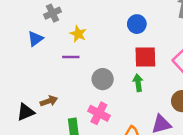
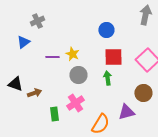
yellow star: (78, 34) -> (72, 54), moved
black triangle: (26, 112) -> (15, 84), moved, turned 42
pink cross: (99, 113) -> (75, 103), turned 30

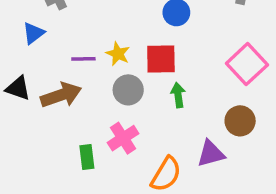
red square: (113, 57) -> (161, 59), moved
black triangle: (15, 84) -> (18, 88), moved
brown arrow: (34, 93) -> (61, 95), moved, size x1.6

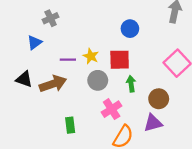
brown circle: (240, 121) -> (159, 99), moved
pink cross: (123, 138) -> (112, 109), moved

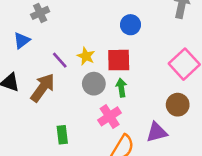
purple line: (68, 60) -> (60, 60), turned 49
brown arrow: (53, 84) -> (43, 88), turned -35
green arrow: (131, 84) -> (121, 88), moved
brown circle: (159, 99) -> (178, 105), moved

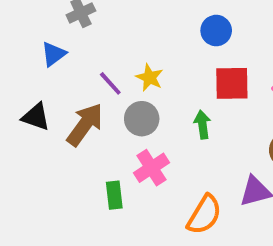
red square: (119, 60) -> (232, 83), moved
gray circle: (94, 84) -> (142, 119), moved
pink cross: (110, 116) -> (151, 168), moved

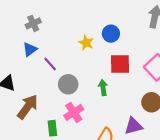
blue triangle: (53, 54) -> (30, 49), moved
yellow star: (150, 78) -> (86, 43), moved
brown arrow: (85, 125) -> (28, 107), moved

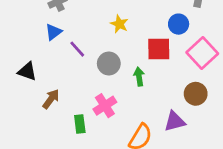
blue circle: (111, 34) -> (179, 24), moved
gray circle: (68, 84) -> (109, 63), moved
brown arrow: (28, 107) -> (51, 99), size x0.7

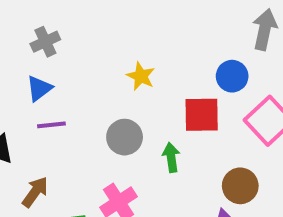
purple line: (77, 49) -> (51, 125), moved, turned -54
brown circle: (196, 94) -> (240, 186), moved

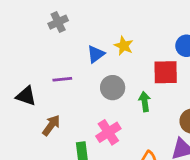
blue triangle: (39, 88) -> (96, 54), moved

